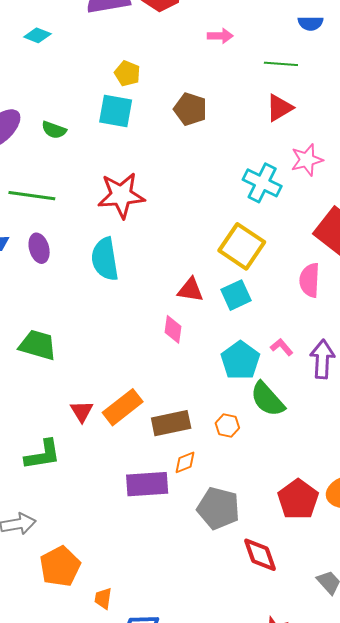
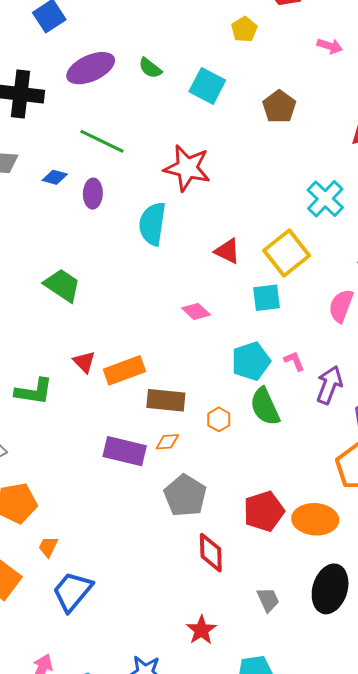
yellow pentagon: (127, 73) -> (244, 29), moved
green semicircle: (54, 130) -> (150, 68), moved
red triangle: (190, 290) -> (227, 251), moved
pink diamond: (173, 329) -> (196, 311), turned -72
red triangle: (82, 411) -> (84, 362), turned -30

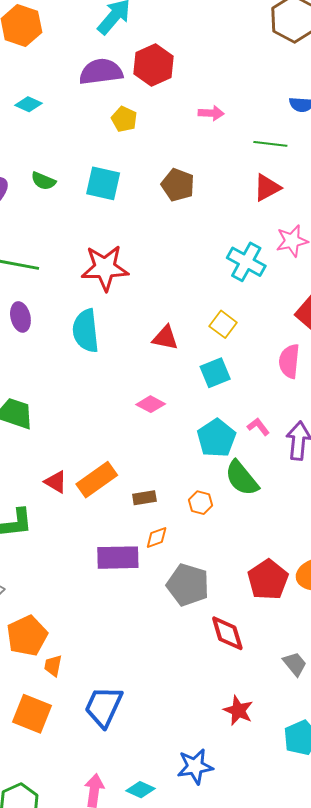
yellow square: (287, 253) -> (223, 324), size x0.6
brown rectangle: (166, 400) -> (144, 498), size x0.6
orange trapezoid: (48, 547) -> (53, 666), moved

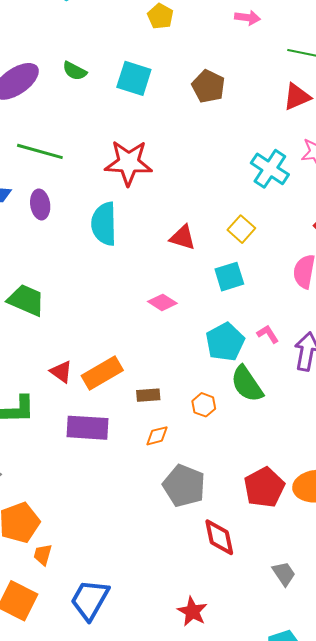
purple rectangle: (118, 558) -> (88, 428), moved
red star: (238, 710) -> (192, 611), moved

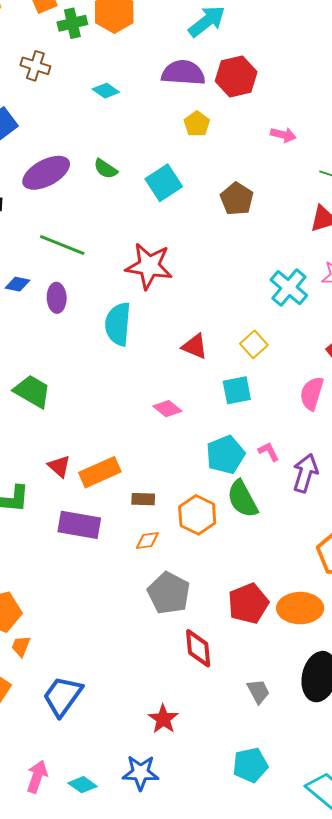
cyan square: (134, 78) -> (164, 183), turned 33
orange hexagon: (204, 405) -> (197, 515), size x1.6

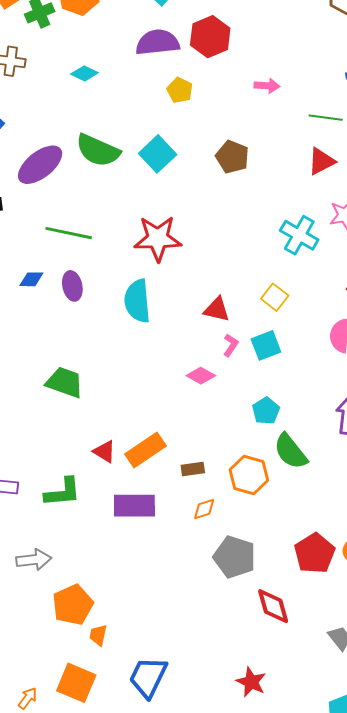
green semicircle: (106, 169) -> (98, 150), size x1.8
pink L-shape: (269, 452) -> (231, 345), moved, turned 70
cyan pentagon: (225, 455) -> (266, 411), size x0.7

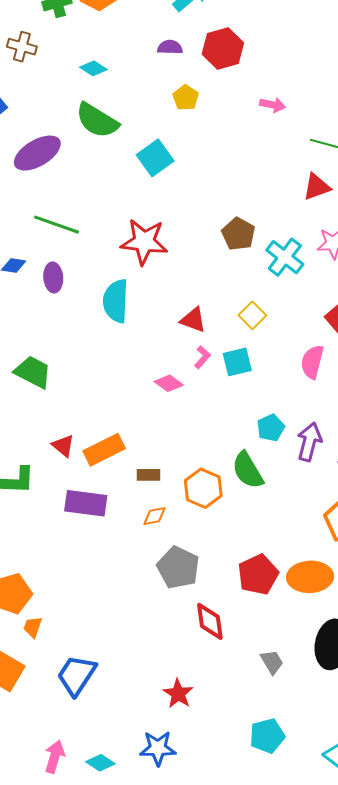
purple semicircle: (158, 42) -> (170, 47), size x0.6
green semicircle: (98, 150) -> (97, 120), moved
brown pentagon: (232, 157) -> (238, 234), moved
cyan pentagon: (266, 411) -> (271, 428), moved

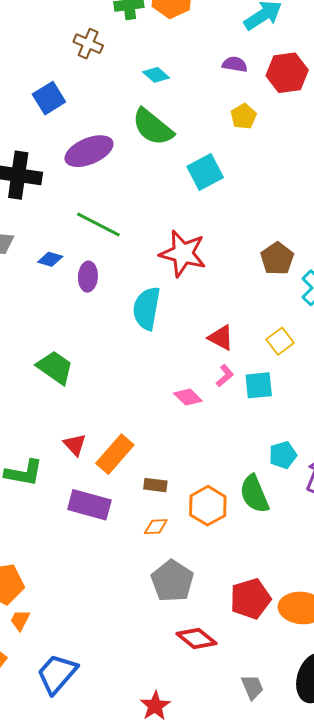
orange rectangle: (104, 450) -> (115, 454), turned -30
red diamond: (210, 621) -> (196, 639), turned -51

